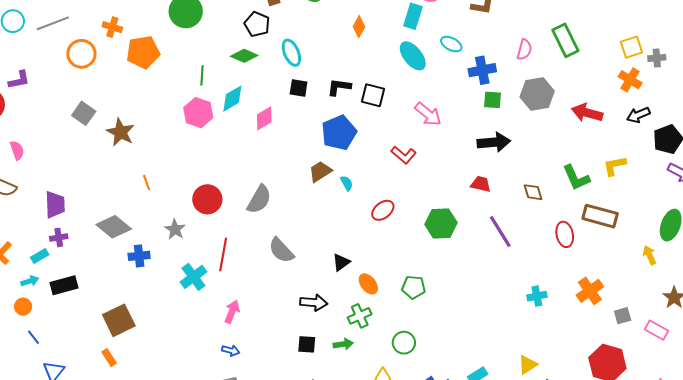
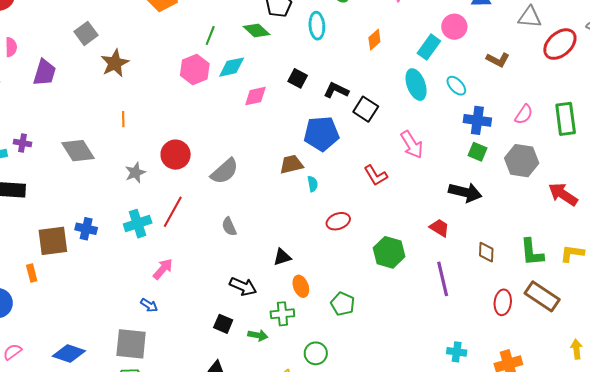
cyan ellipse: (291, 53) -> (317, 26), moved
purple trapezoid: (55, 205) -> (45, 73), moved
gray semicircle: (281, 250) -> (229, 227), size x0.7
blue cross: (139, 256) -> (86, 229), moved

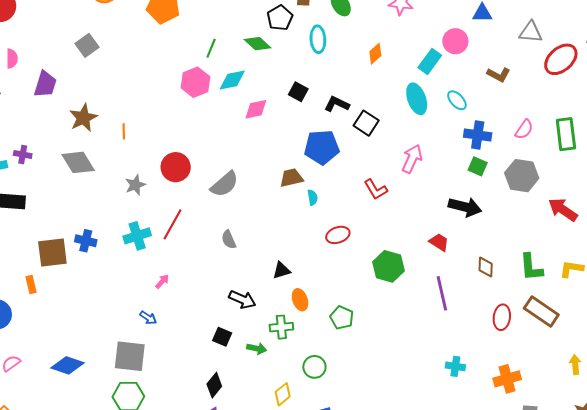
brown star: (115, 63) -> (83, 118), moved
pink arrow: (412, 145) -> (412, 159), turned -124
pink arrow: (163, 269) -> (162, 281), size x0.7

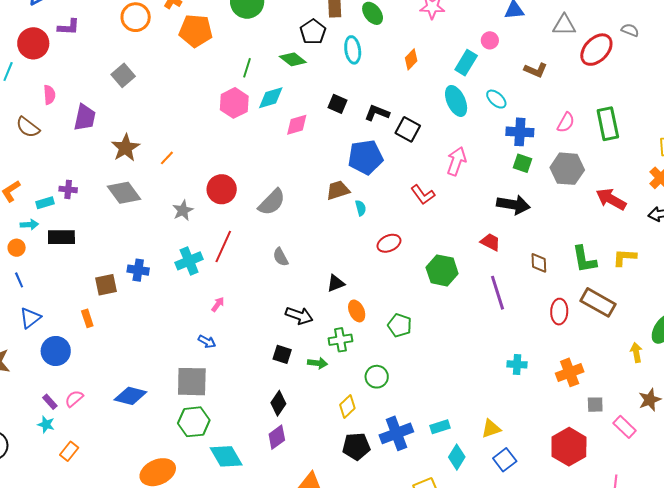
pink circle: (455, 41) -> (490, 40), size x0.7
orange line: (124, 131) -> (167, 158), turned 49
brown square: (52, 253) -> (106, 285), size x0.7

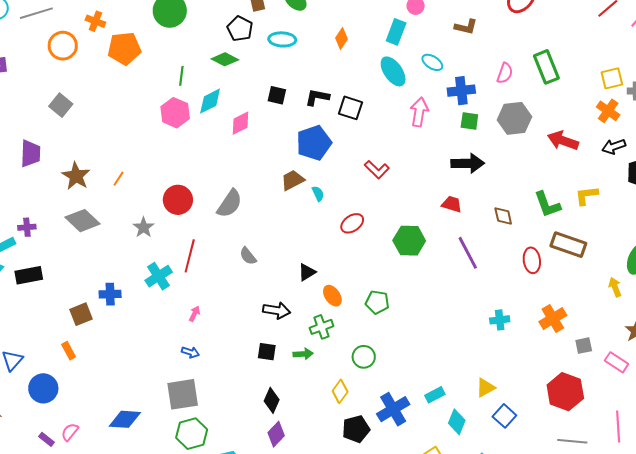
cyan ellipse: (353, 50) -> (282, 39), turned -68
pink arrow: (456, 161) -> (419, 112), moved

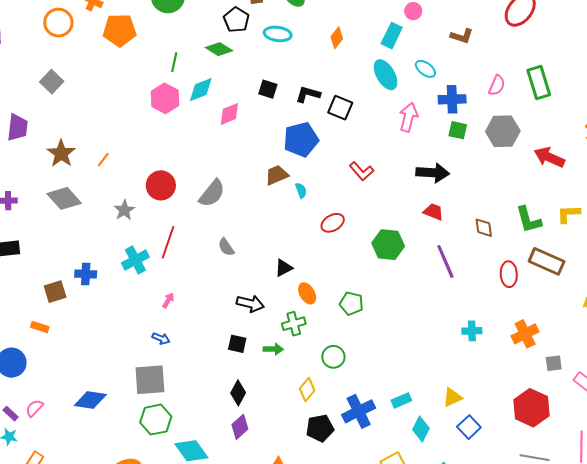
black arrow: (468, 163) -> (433, 173), moved
orange rectangle: (69, 351) -> (40, 327), turned -48

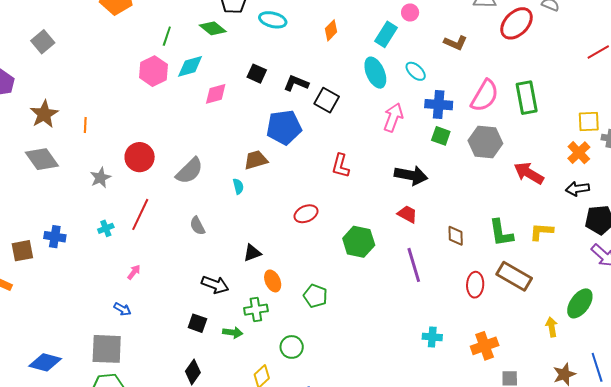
pink semicircle: (497, 85) -> (485, 96), size x1.6
orange line: (103, 160) -> (85, 125), turned -42
red L-shape: (362, 171) -> (341, 166), turned 50
cyan semicircle: (301, 190) -> (238, 186), moved
cyan cross: (135, 260) -> (106, 228), size x0.6

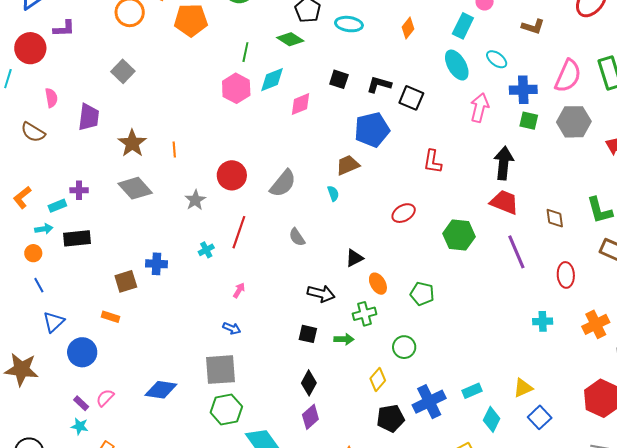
black arrow: (411, 175) -> (504, 163), turned -88
red trapezoid: (407, 214) -> (504, 202), size x1.4
red ellipse: (475, 285) -> (566, 275), moved

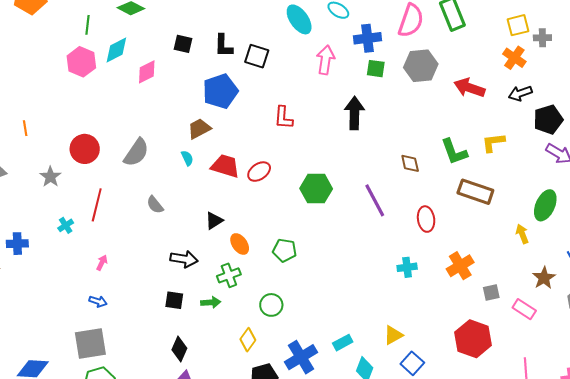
black L-shape: (379, 85) -> (223, 46), turned -100
red trapezoid: (504, 202) -> (225, 166), moved

